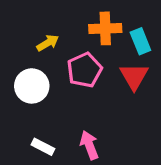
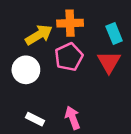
orange cross: (105, 28) -> (70, 23), moved
yellow arrow: (48, 43) -> (39, 35), size x1.5

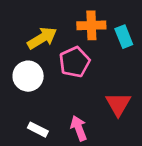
orange cross: (70, 23) -> (91, 25), moved
red triangle: (109, 62) -> (118, 104), moved

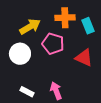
pink pentagon: (75, 62) -> (53, 44), turned -30
red triangle: (118, 104) -> (84, 58), moved, turned -36

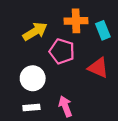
white circle: (20, 54) -> (33, 78), moved
white rectangle: (27, 92) -> (31, 108), turned -32

